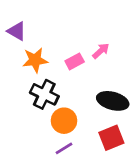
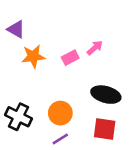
black cross: (44, 94) -> (18, 117), moved
red square: (111, 138) -> (105, 129), turned 30

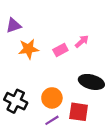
purple triangle: (16, 29) -> (14, 25), turned -49
red square: (105, 129) -> (79, 112), moved

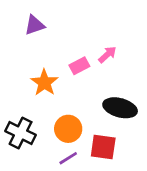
purple triangle: (14, 25) -> (35, 25), moved
orange star: (28, 49) -> (44, 83), moved, turned -30

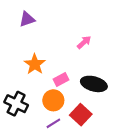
pink rectangle: (79, 66) -> (61, 80), moved
red square: (103, 147) -> (81, 115), turned 35

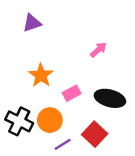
orange circle: (53, 100) -> (50, 120), moved

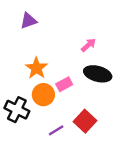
black ellipse: (110, 98) -> (98, 74), moved
orange circle: (50, 120) -> (43, 95), moved

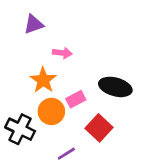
pink arrow: (88, 45) -> (62, 53), moved, turned 49
red square: (85, 121) -> (99, 128), moved

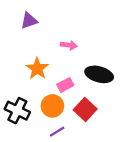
pink arrow: (62, 53) -> (69, 45), moved
orange circle: (51, 111) -> (52, 106), moved

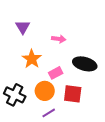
purple triangle: (29, 21) -> (23, 27), moved, turned -42
red square: (85, 109) -> (73, 94), turned -36

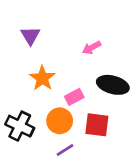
pink arrow: (59, 39) -> (92, 48), moved, turned 144

